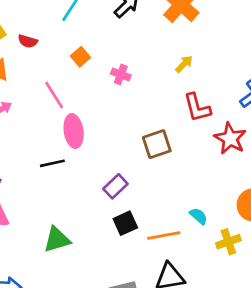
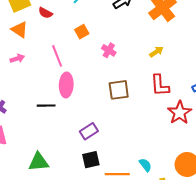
brown square: (157, 144) -> (119, 90), moved

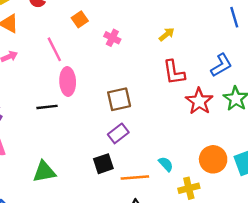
brown square: (119, 90) -> (119, 99), moved
purple rectangle: (89, 131) -> (118, 133), moved

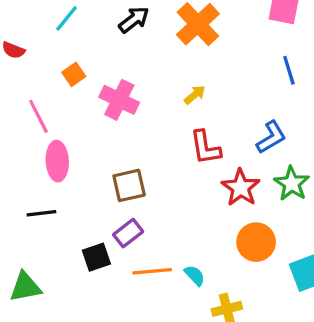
pink cross: (112, 38) -> (119, 100), size x1.6
black line: (47, 107) -> (41, 213), moved
orange circle: (213, 159) -> (256, 242), moved
black square: (103, 164) -> (96, 257), moved
orange line: (135, 177) -> (152, 271), moved

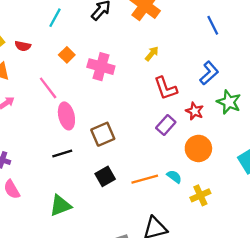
brown square: (129, 185) -> (103, 134), moved
red star: (241, 188) -> (195, 111), size x0.7
purple rectangle: (128, 233) -> (166, 125), moved
orange circle: (256, 242) -> (198, 148), moved

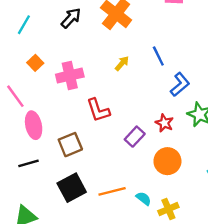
blue line: (213, 25) -> (158, 56), moved
pink cross: (101, 67) -> (70, 76), turned -30
red L-shape: (166, 88) -> (98, 110), moved
black square: (105, 176) -> (72, 188), size x1.4
cyan semicircle: (174, 177) -> (144, 198), moved

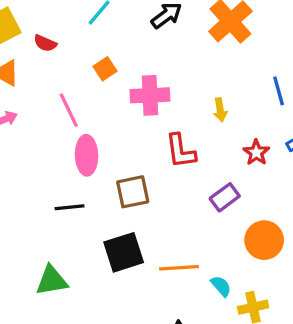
yellow arrow: (122, 63) -> (220, 110), moved, turned 119
red star: (164, 123) -> (256, 153), moved

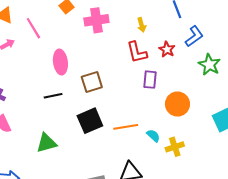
pink line: (69, 110) -> (33, 28), moved
red L-shape: (181, 151) -> (137, 52), moved
purple rectangle: (225, 197) -> (150, 80), turned -42

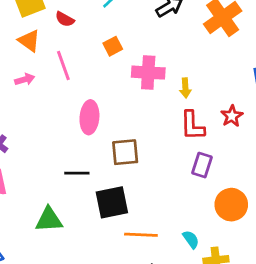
yellow arrow: (142, 25) -> (185, 88), moved
red star: (167, 49) -> (232, 116), moved
black line: (53, 96) -> (77, 173), moved
orange line: (126, 127) -> (141, 235), moved

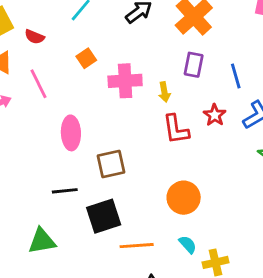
purple rectangle: (202, 165) -> (194, 65), moved
orange circle: (231, 205) -> (184, 198), moved

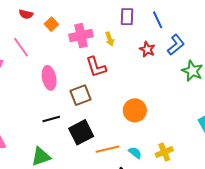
red semicircle: (34, 37) -> (26, 14), moved
red L-shape: (176, 129) -> (96, 67), moved
cyan semicircle: (188, 244) -> (135, 153), moved

